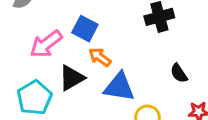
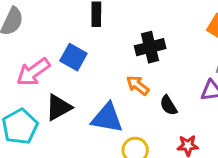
orange arrow: (100, 57) -> (138, 85), moved

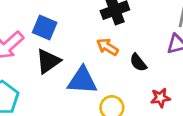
black triangle: (58, 107) -> (48, 61), moved

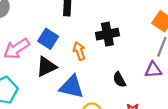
orange arrow: (107, 47) -> (79, 51), moved, turned 30

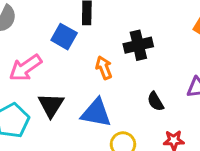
blue square: (48, 39) -> (64, 37), moved
black triangle: (46, 67) -> (51, 105), moved, turned -30

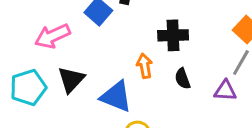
orange arrow: (104, 68) -> (145, 66), moved
black semicircle: (156, 101) -> (183, 79), moved

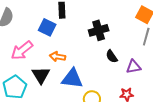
orange arrow: (145, 66) -> (57, 57), moved, turned -56
purple triangle: (225, 91) -> (134, 67), moved

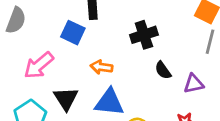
orange arrow: (57, 57) -> (101, 67), moved

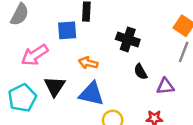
blue square: (73, 33) -> (67, 30), turned -36
black cross: (144, 35) -> (128, 39), turned 30

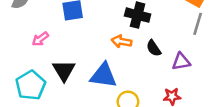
pink arrow: (35, 55) -> (40, 39), size x0.6
orange arrow: (88, 63) -> (122, 41), moved

